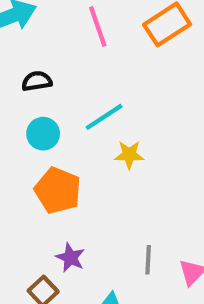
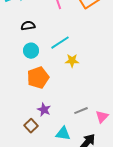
orange pentagon: (58, 190) -> (38, 78), turned 30
gray line: (148, 260) -> (81, 111), turned 64

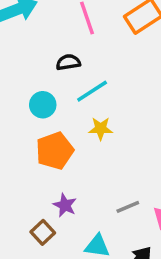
black semicircle: (28, 26) -> (68, 62), moved
yellow star: (72, 61) -> (101, 129), moved

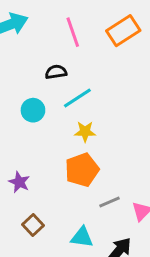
orange pentagon: (55, 151) -> (82, 170), moved
purple star: (65, 205) -> (19, 182), moved

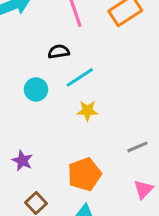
orange pentagon: (82, 170) -> (84, 174), moved
gray line: (110, 202) -> (137, 147), moved

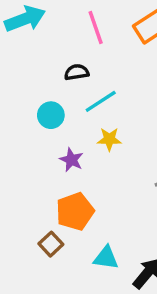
purple star: (22, 161) -> (71, 160), moved
orange pentagon: (84, 174) -> (75, 211), moved

